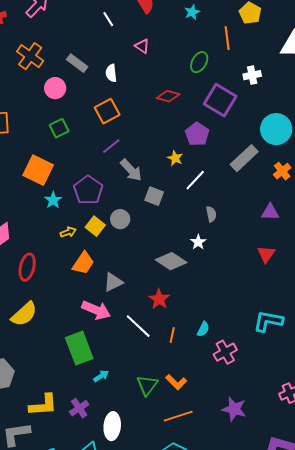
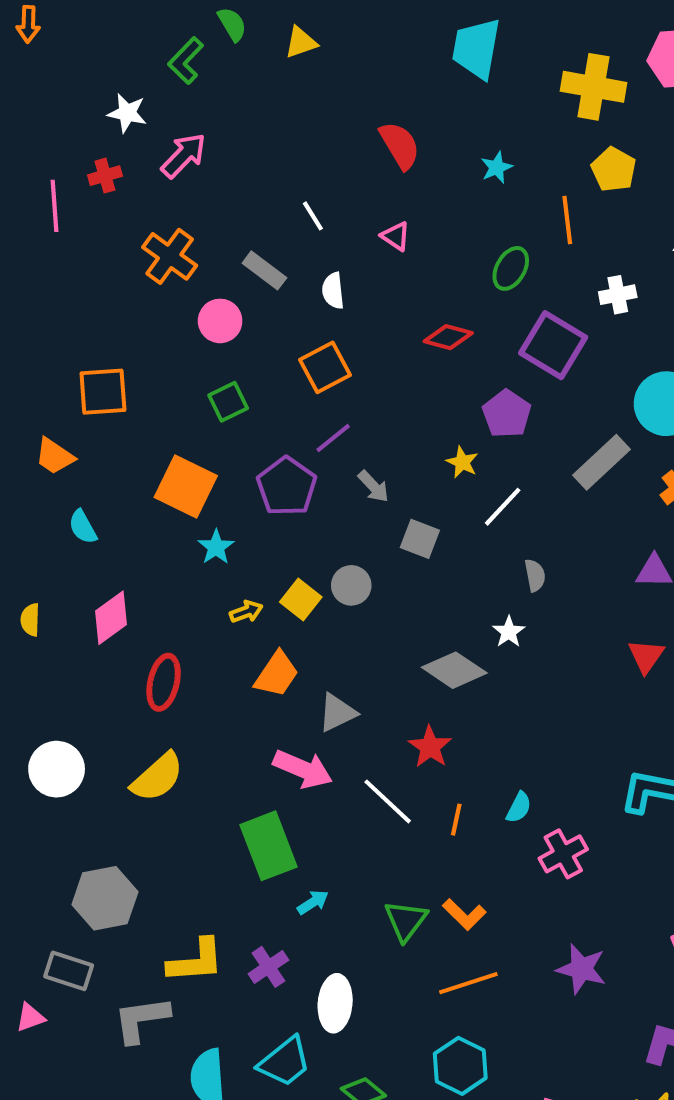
white line: (108, 19) -> (313, 216), moved
gray arrow: (131, 170) -> (373, 486), size x0.7
purple pentagon: (88, 190) -> (287, 486), moved

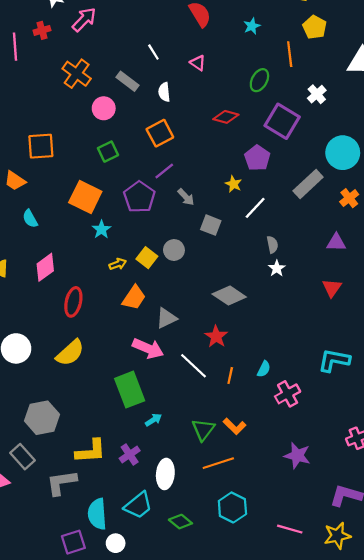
white cross: (618, 295) -> (317, 94), turned -30
white star: (509, 632) -> (277, 268), moved
gray rectangle: (69, 971) -> (23, 457), turned 30
orange line: (468, 983) -> (218, 463), moved

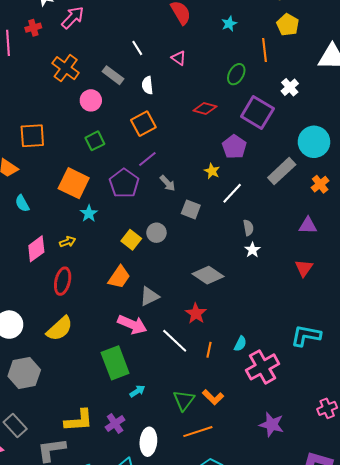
yellow arrow: (118, 264) -> (68, 242), moved
pink cross: (288, 394) -> (262, 367), size x1.4
gray hexagon: (42, 418) -> (24, 373), moved

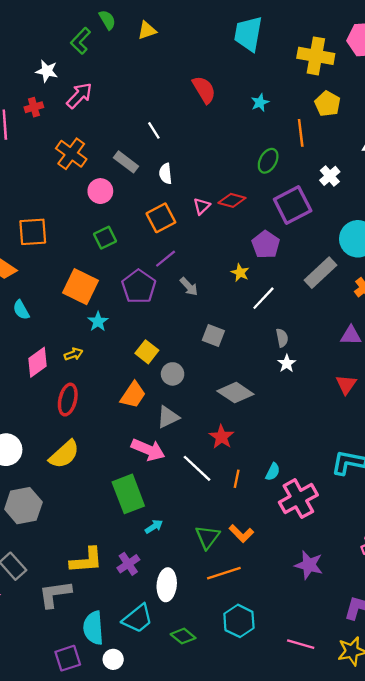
pink triangle: (179, 58) -> (202, 206), moved, turned 42
purple square: (257, 113) -> (293, 205), turned 32
gray square: (191, 209) -> (213, 335), moved
gray circle: (156, 233) -> (173, 374), moved

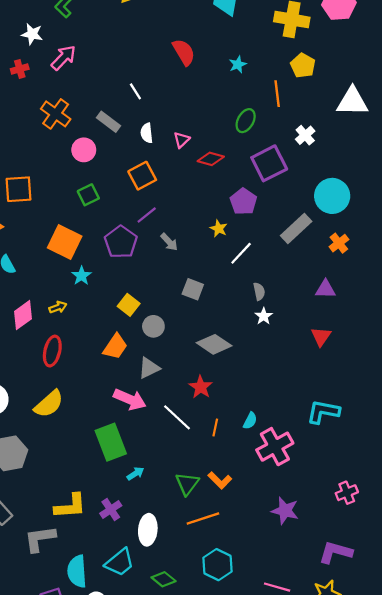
pink triangle: (202, 206) -> (182, 140), moved

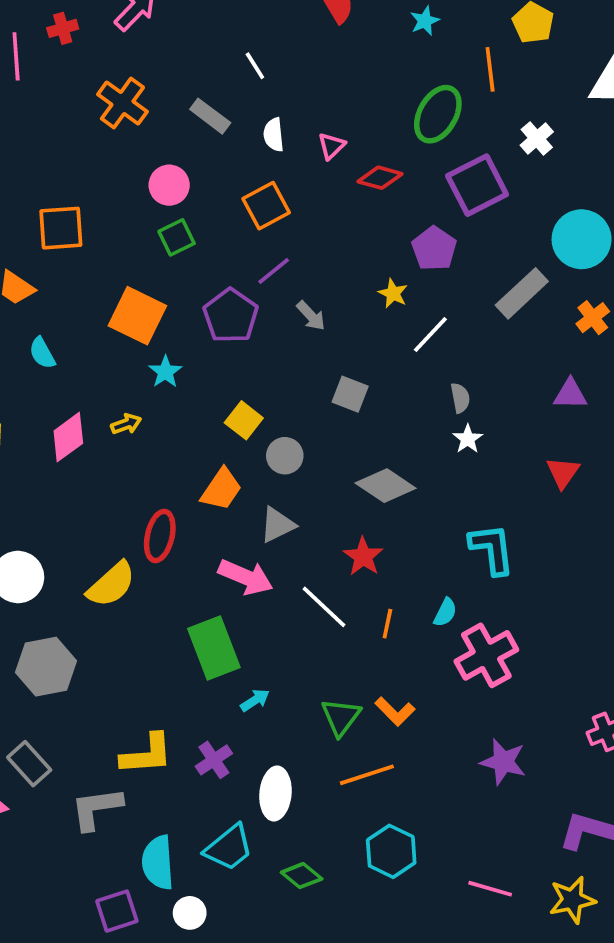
green ellipse: (246, 121) -> (438, 114), size x1.4
pink circle: (84, 150) -> (169, 185), moved
red ellipse: (52, 351) -> (160, 536), moved
cyan L-shape: (323, 412) -> (492, 549), moved, turned 72

